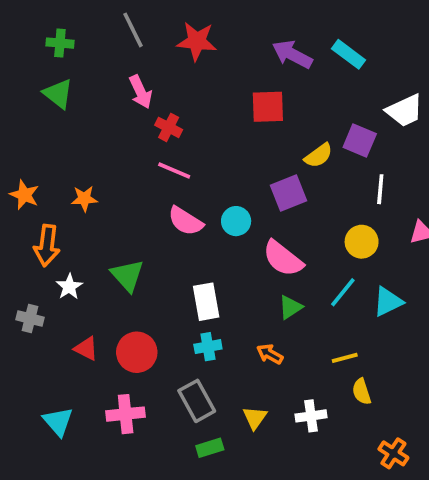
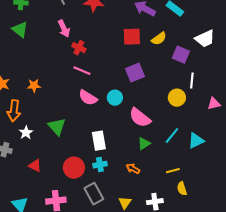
yellow semicircle: (318, 156) -> (159, 39), moved
purple square: (289, 193) -> (135, 73), moved
yellow circle: (362, 242) -> (177, 98), moved
red circle: (137, 352) -> (74, 168), moved

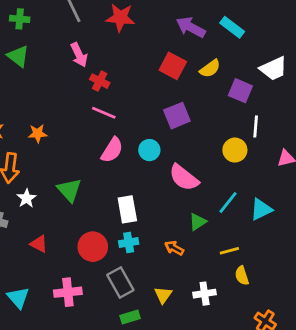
red square: (132, 37) -> (173, 66), turned 30
pink semicircle: (88, 98) -> (112, 150), turned -90
green triangle: (144, 144) -> (198, 222), moved

